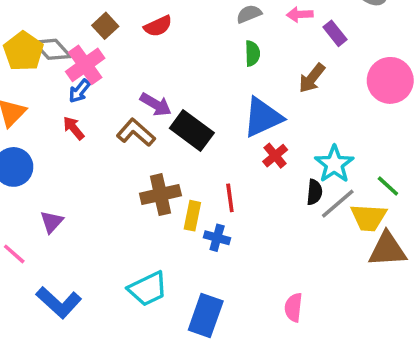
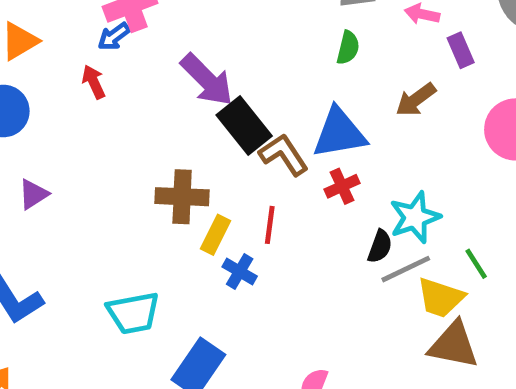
purple arrow: (156, 104) -> (207, 80), size x1.4
brown L-shape: (136, 132) -> (284, 155), moved

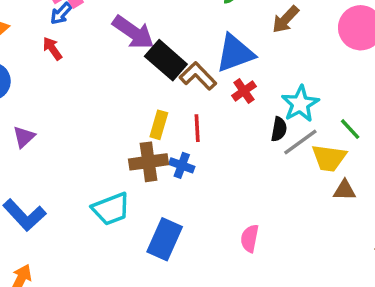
brown cross: (182, 197) -> (148, 162), moved
yellow rectangle: (216, 235) -> (159, 125), moved
brown triangle: (454, 345) -> (345, 190), size x0.6

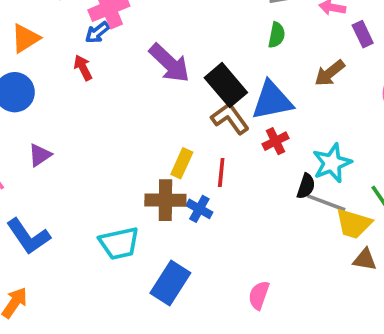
black rectangle: (166, 60) -> (226, 85), moved
gray line: (300, 142) -> (326, 203), turned 48

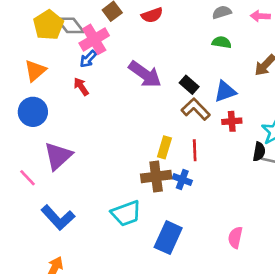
green semicircle: (277, 35) -> (222, 42), turned -84
black rectangle: (226, 85) -> (189, 85), size x0.6
blue triangle: (272, 101) -> (225, 91), size x0.7
red cross: (275, 141) -> (232, 121), turned 30
purple triangle: (40, 155) -> (58, 156), size x1.6

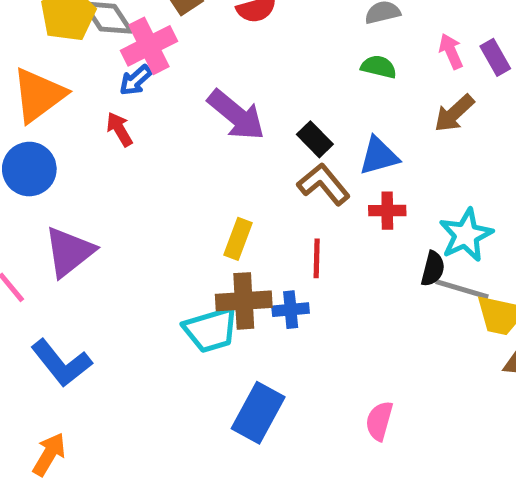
pink arrow: (260, 16) -> (451, 51), moved, turned 60
orange triangle: (35, 71) -> (39, 95), size x1.4
yellow rectangle: (164, 147) -> (238, 239), moved
blue cross: (182, 179) -> (291, 310), turned -30
cyan trapezoid: (126, 213) -> (211, 330), moved

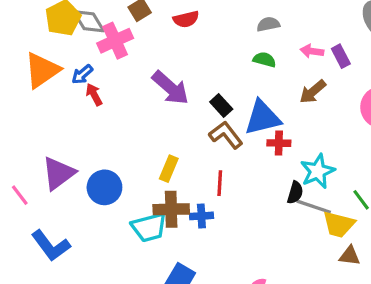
pink arrow: (451, 51) -> (312, 51), turned -60
blue arrow: (136, 80) -> (82, 74), moved
blue triangle: (379, 156) -> (263, 118), size x1.4
blue circle: (29, 169) -> (104, 187), moved
red cross: (387, 211) -> (279, 143), moved

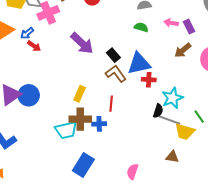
brown arrow: (313, 92) -> (183, 50), moved
red arrow: (94, 94) -> (34, 46), turned 152
blue circle: (104, 187) -> (29, 95), moved
brown triangle: (350, 256) -> (172, 157), moved

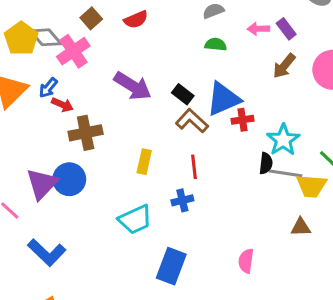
brown cross: (80, 119) -> (86, 133), moved

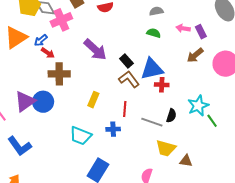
cyan star: (283, 140) -> (198, 106), moved
gray line: (285, 173) -> (152, 122), moved
yellow trapezoid: (311, 186) -> (166, 148), moved
cyan trapezoid: (135, 220) -> (81, 136), turned 35

